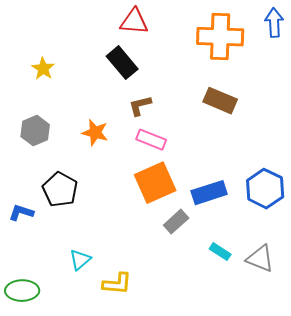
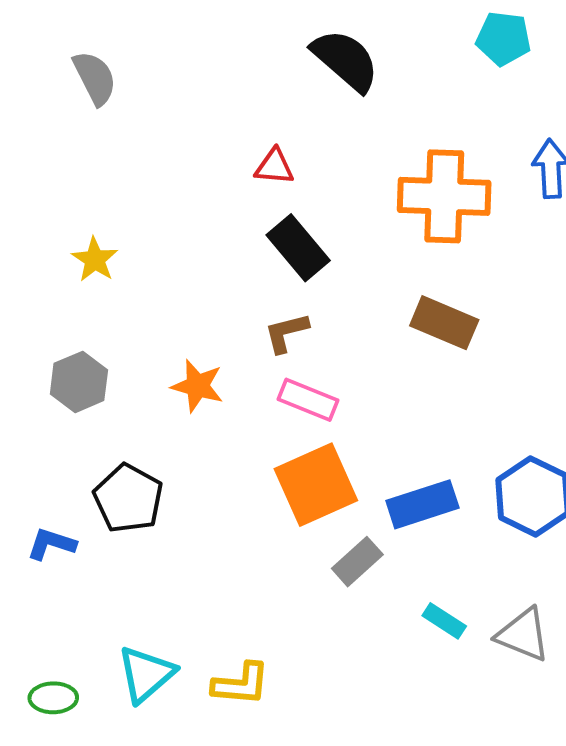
red triangle: (134, 22) -> (274, 167), size x0.7
black rectangle: (122, 63) -> (298, 248), moved
cyan triangle: (80, 260) -> (146, 674), moved, size x1.4
green ellipse: (22, 291) -> (53, 698), size x0.7

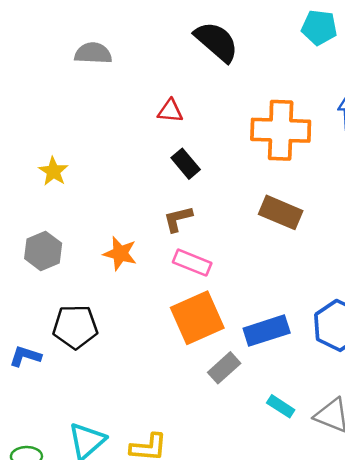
gray semicircle: (95, 78) -> (93, 53), moved, turned -60
black rectangle: (298, 248) -> (186, 164), size x0.7
black pentagon: (128, 498) -> (75, 327), turned -30

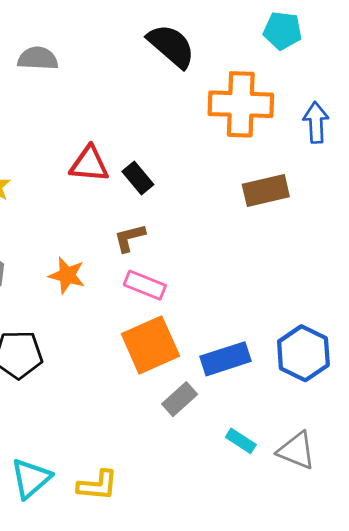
red triangle: (170, 111) -> (89, 164), moved, size x1.4
orange cross: (281, 130) -> (241, 104), moved
brown rectangle: (281, 212) -> (266, 191), moved, turned -36

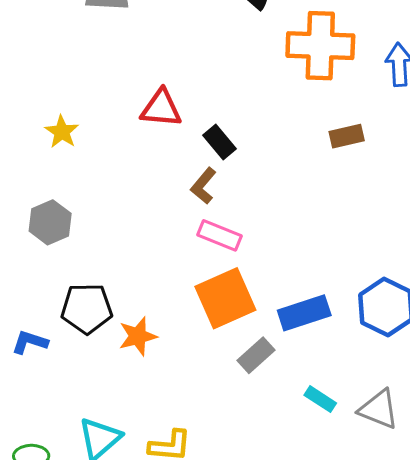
black rectangle: (138, 178) -> (220, 142), moved
brown rectangle: (266, 191) -> (347, 136), size x0.7
brown L-shape: (130, 238) -> (203, 186), turned -36
orange star: (67, 275) -> (138, 336), moved, turned -30

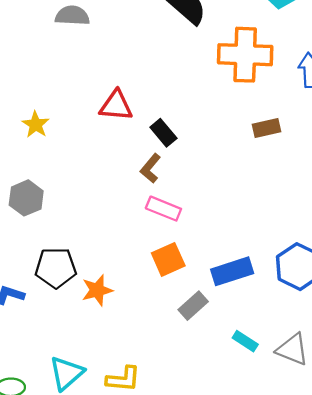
orange square: (225, 298) -> (168, 259), size x0.7

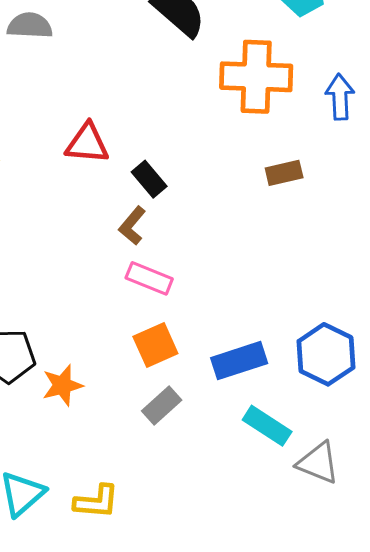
gray rectangle: (193, 306) -> (162, 405), moved
cyan rectangle: (245, 341) -> (267, 426), moved, size x1.4

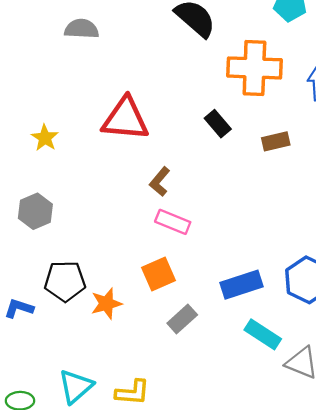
red triangle: (87, 143) -> (125, 119), size x1.4
black rectangle: (149, 179) -> (218, 124), moved
orange square: (155, 345) -> (159, 274), moved

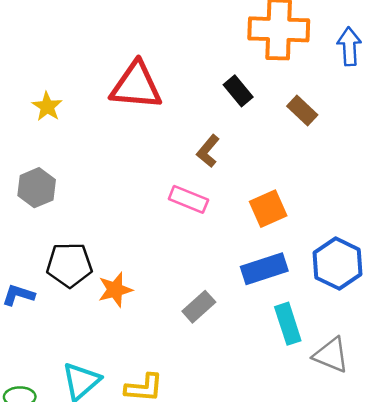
brown rectangle: (276, 141) -> (302, 110), turned 56
brown L-shape: (160, 182) -> (208, 151), moved
orange square: (159, 274) -> (268, 209), moved
cyan rectangle: (263, 334) -> (288, 324), turned 39

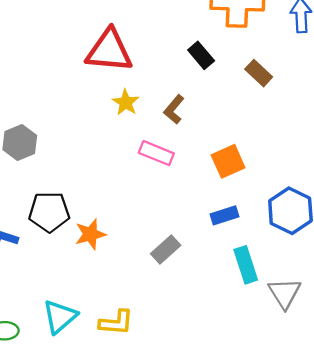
yellow star: (47, 107) -> (126, 102), moved
blue rectangle: (264, 269) -> (225, 215), size x0.7
gray triangle: (331, 355) -> (285, 293), turned 36

